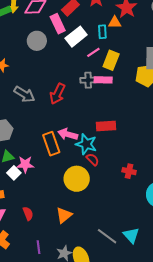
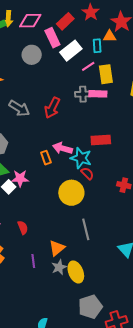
yellow rectangle: (111, 60) -> (106, 74), turned -30
orange rectangle: (51, 144) -> (46, 158), size x0.6
orange triangle: (64, 215) -> (57, 248), moved
gray line: (107, 236) -> (86, 229), moved, turned 40

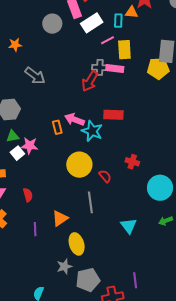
red arrow: (52, 108) -> (90, 81), moved
red semicircle: (87, 173) -> (105, 176), moved
gray star: (59, 267) -> (64, 266), moved

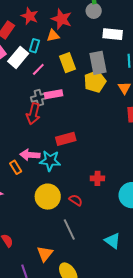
cyan rectangle: (118, 21) -> (34, 46), moved, turned 32
yellow rectangle: (124, 50) -> (68, 63), moved

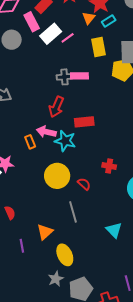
orange triangle: (53, 36) -> (89, 18), turned -48
cyan rectangle: (34, 46) -> (109, 21), moved, turned 32
pink line: (38, 69) -> (68, 38), moved
red arrow: (33, 114) -> (56, 107), moved

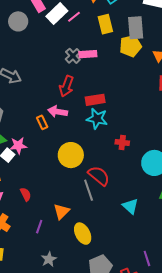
gray cross: (64, 77) -> (73, 56), turned -35
cyan star: (65, 141) -> (97, 119), moved
red semicircle: (84, 184) -> (99, 176), moved, size x1.6
purple line: (22, 246) -> (39, 227), turned 32
gray star: (56, 279) -> (49, 259), moved

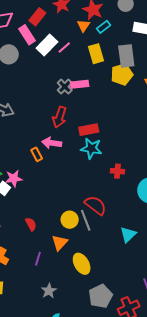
yellow circle: (71, 155) -> (70, 220), moved, size x0.7
red semicircle: (26, 194) -> (31, 224), moved
cyan triangle: (130, 206) -> (128, 234), turned 36

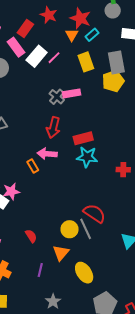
red cross: (117, 171) -> (123, 170), moved

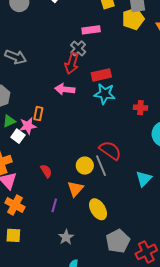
gray cross: (57, 97) -> (78, 48), moved
orange rectangle: (33, 166) -> (38, 114), moved, turned 40

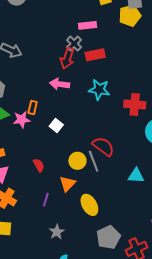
red rectangle: (101, 75) -> (95, 55), moved
red cross: (140, 108) -> (135, 104), size x1.5
white square: (18, 136) -> (56, 126), moved
cyan triangle: (144, 179) -> (136, 176), turned 48

